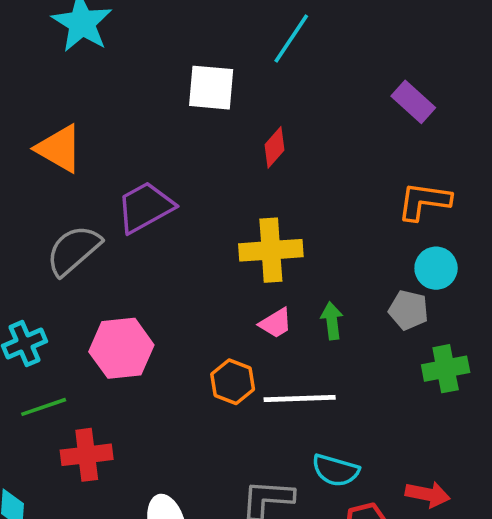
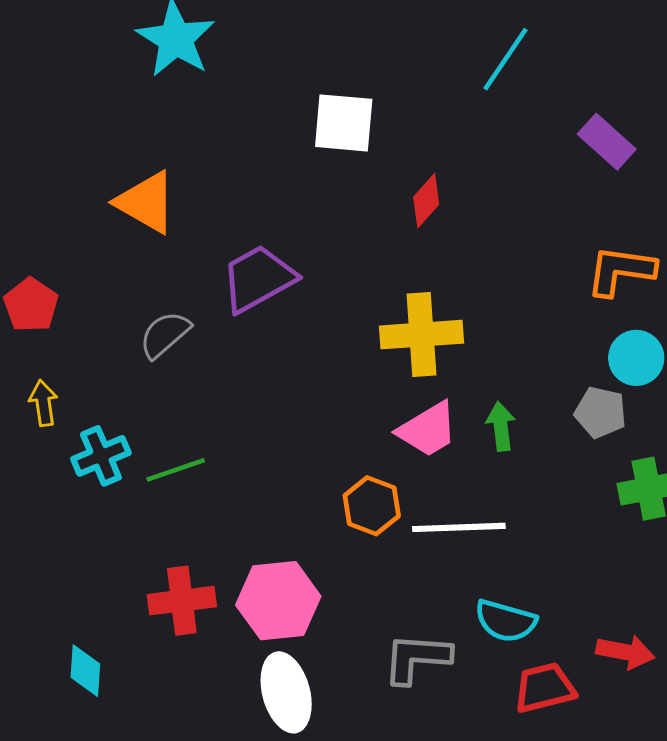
cyan line: (291, 38) -> (506, 59), moved
gray semicircle: (74, 250) -> (165, 335), size x0.7
pink trapezoid: (276, 323) -> (428, 429), size x1.4
pink hexagon: (121, 348) -> (278, 601), moved
green line: (44, 407) -> (176, 470), moved

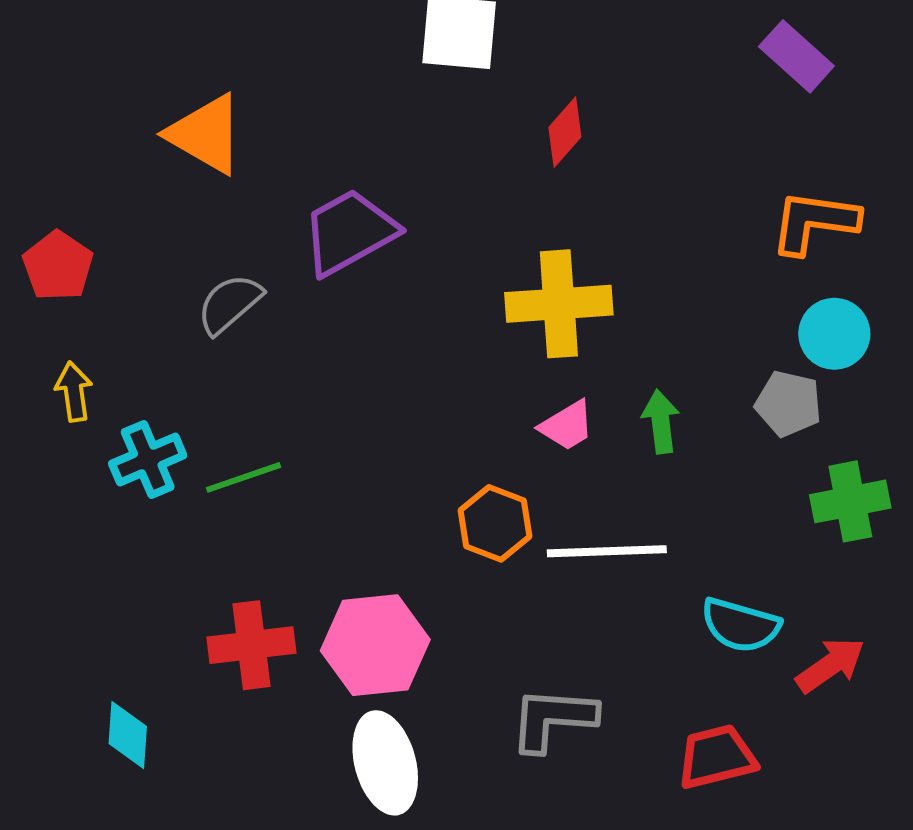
pink trapezoid: (428, 429) -> (567, 426), size x0.7
cyan semicircle: (506, 621) -> (741, 625), moved
red arrow: (625, 652) -> (830, 665), moved, turned -46

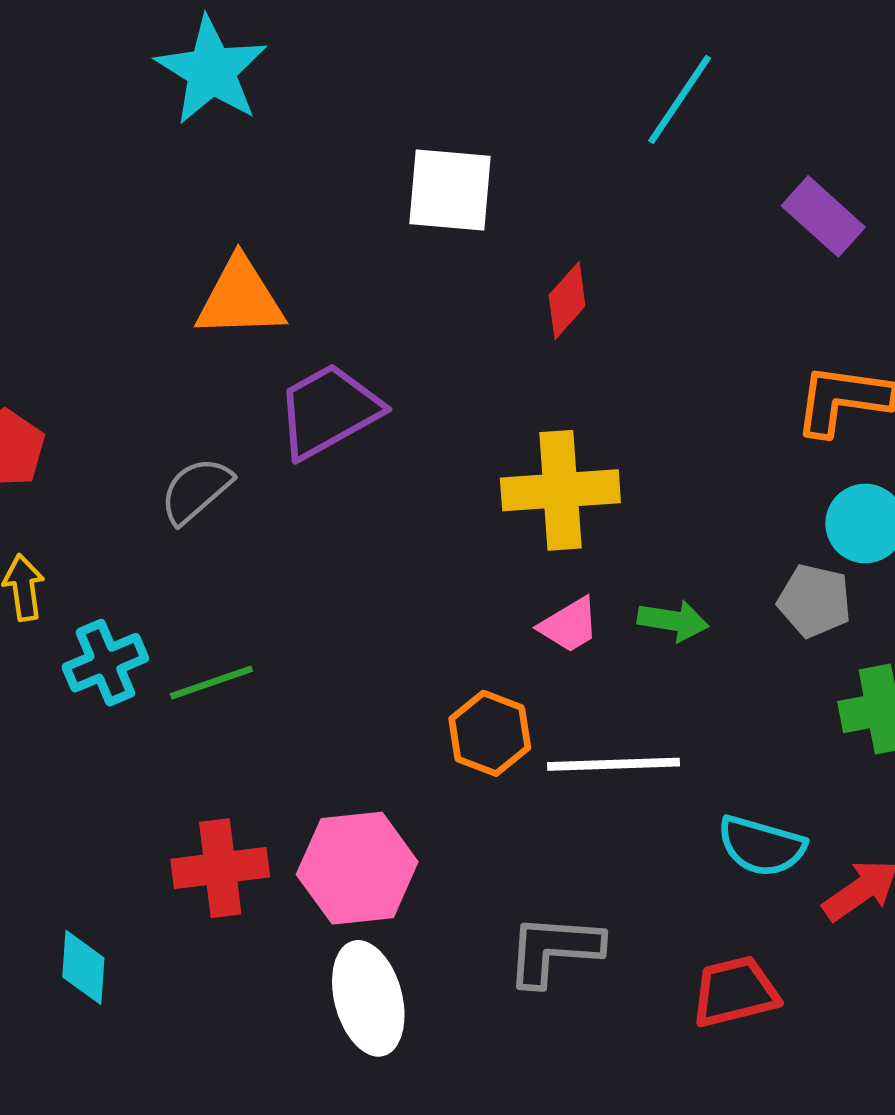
orange triangle: (206, 134) -> (240, 298), moved, turned -32
green arrow: (661, 422) -> (673, 621), turned 106

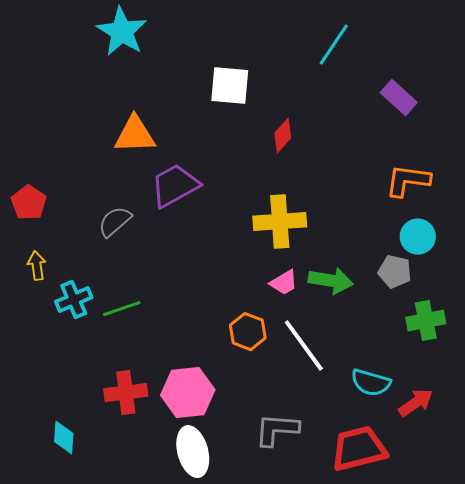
green arrow: (673, 621) -> (331, 281), size x1.4
white line: (613, 764) -> (304, 346), turned 56
red trapezoid: (735, 992) -> (359, 449), size x1.4

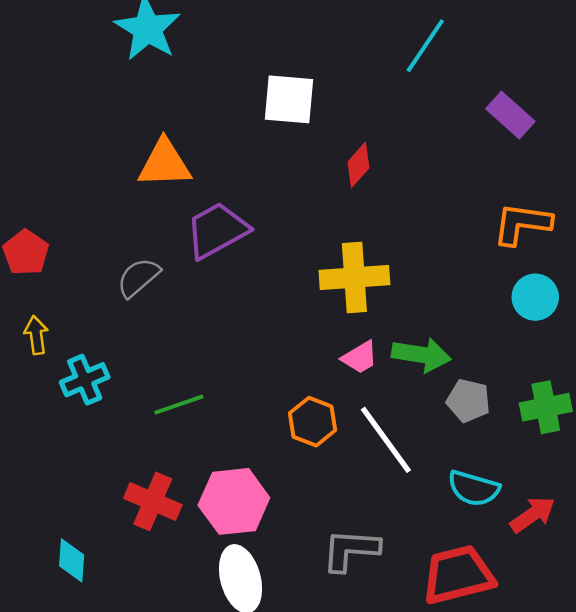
gray pentagon: (395, 272) -> (468, 401), moved
green line: (122, 309) -> (179, 405), moved
red cross: (126, 393) -> (153, 501), turned 30

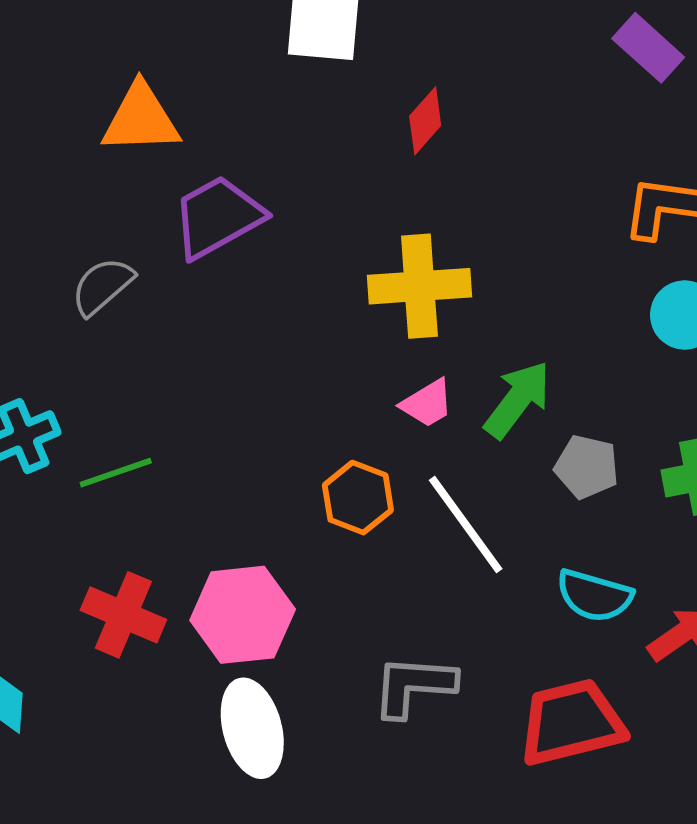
green arrow: (421, 355) -> (517, 400), turned -62
green line: (179, 405) -> (116, 473), moved

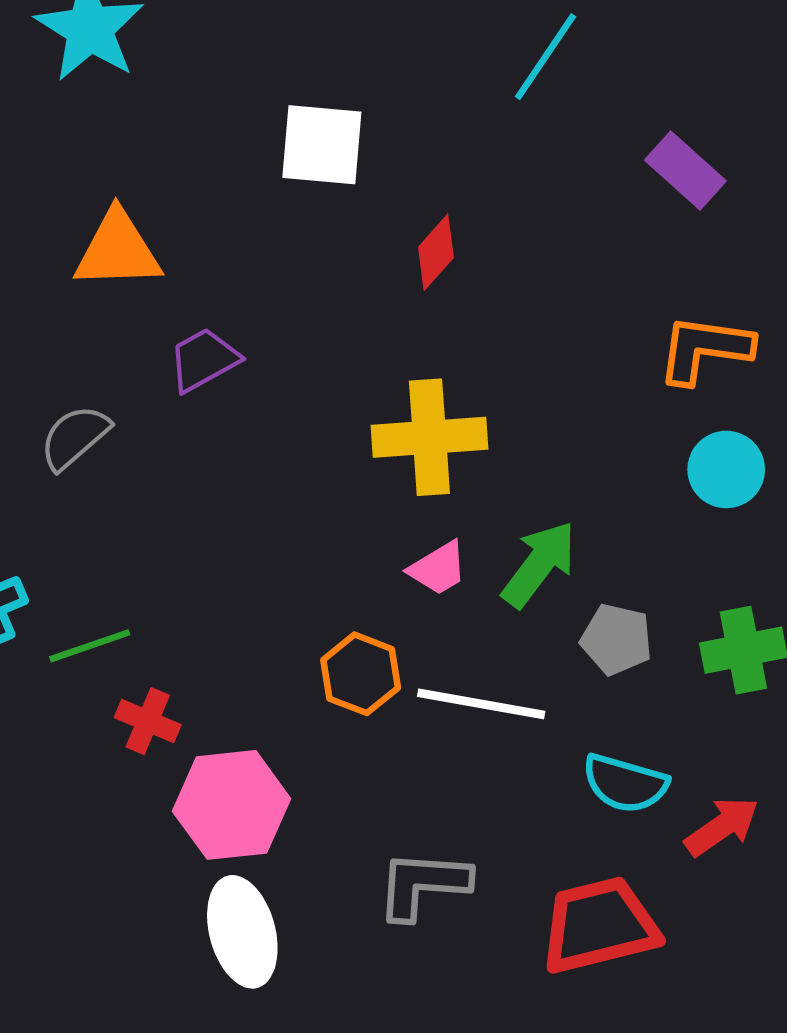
purple trapezoid: (218, 217) -> (204, 360), size x0.7
white line: (466, 524) -> (481, 704), turned -44
red cross: (123, 615) -> (148, 721), moved, size x0.7

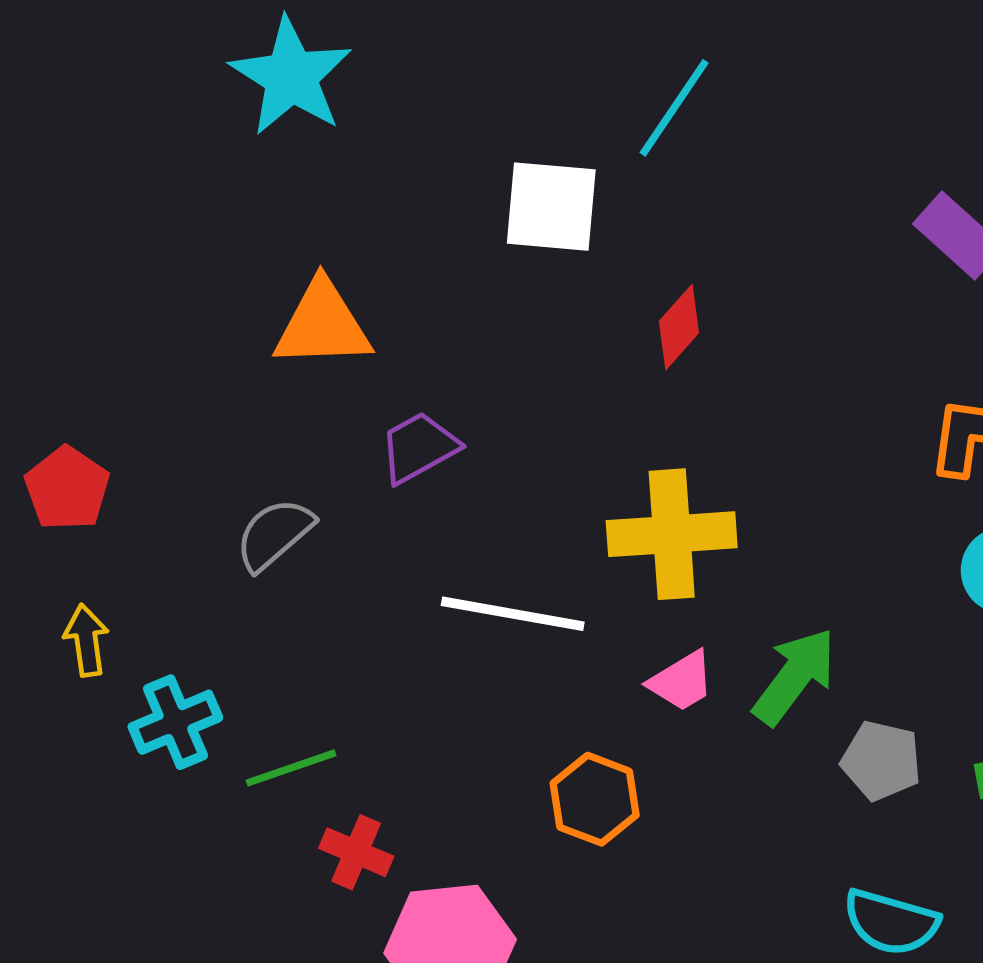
cyan line: (546, 57) -> (674, 108), moved
white line: (481, 704) -> (513, 614), moved

